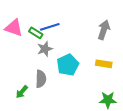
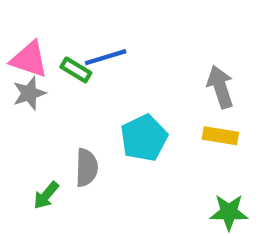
gray arrow: (104, 30) -> (220, 87), moved, turned -36
gray star: (45, 49) -> (29, 93), moved

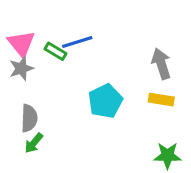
pink triangle: (29, 59) -> (21, 44), turned 32
gray semicircle: (87, 168) -> (29, 118), moved

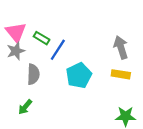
blue line: (77, 42) -> (58, 50), moved, turned -40
gray semicircle: (29, 118) -> (33, 74), moved

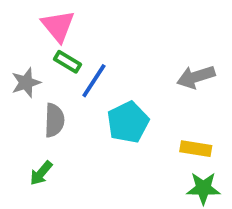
pink triangle: (16, 32) -> (58, 26), moved
gray arrow: (121, 47) -> (196, 77), turned -90
yellow rectangle: (121, 74) -> (196, 149), moved

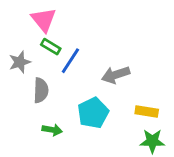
gray arrow: (196, 77) -> (116, 75), moved
cyan pentagon: (128, 122) -> (93, 113), moved
green arrow: (41, 173) -> (52, 130), moved, turned -120

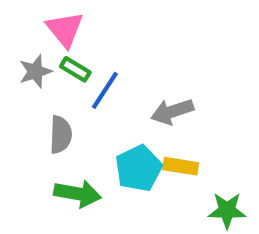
gray star: (20, 62) -> (35, 71), moved
yellow rectangle: (147, 111) -> (181, 166), moved
green arrow: (52, 130) -> (77, 194), size x1.5

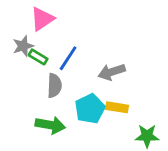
pink triangle: (65, 29) -> (42, 19), turned 35
green rectangle: (75, 69) -> (38, 57), moved
gray semicircle: (61, 135) -> (54, 86), moved

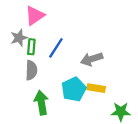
green rectangle: (38, 57) -> (31, 47), turned 64
gray semicircle: (54, 86) -> (31, 70), moved
green arrow: (50, 125) -> (41, 103), turned -110

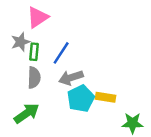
gray arrow: (92, 59) -> (71, 78), moved
green arrow: (41, 103) -> (27, 113), moved, turned 65

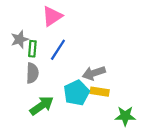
pink triangle: (38, 17) -> (52, 16), moved
gray arrow: (71, 78) -> (94, 73), moved
green arrow: (27, 113) -> (42, 106), moved

